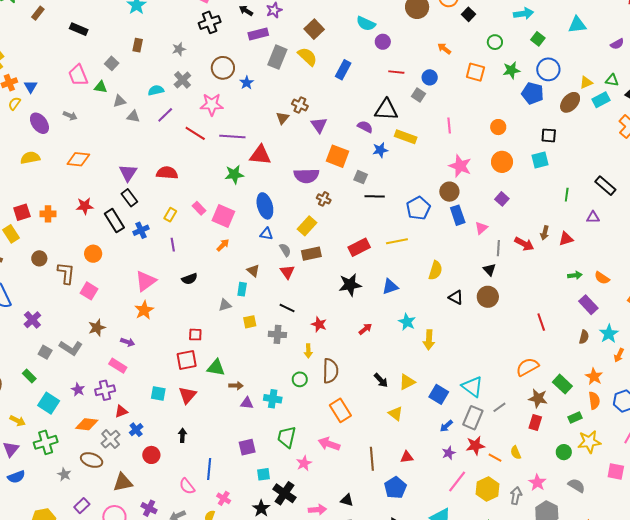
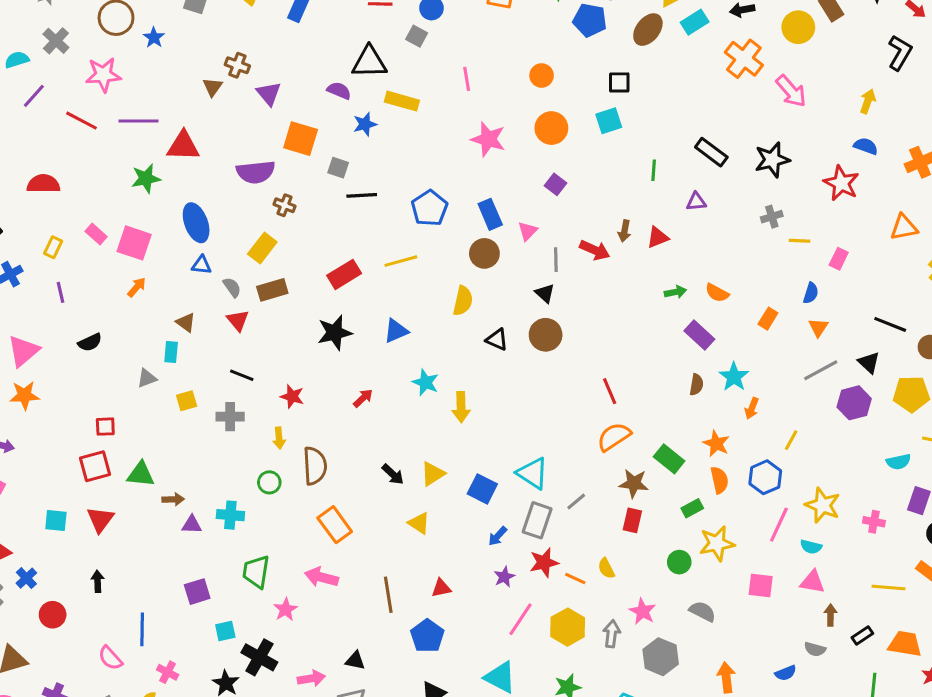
brown circle: (449, 192) -> (484, 253), moved
orange star: (144, 310) -> (24, 395), turned 30
red line: (541, 322) -> (610, 391), moved

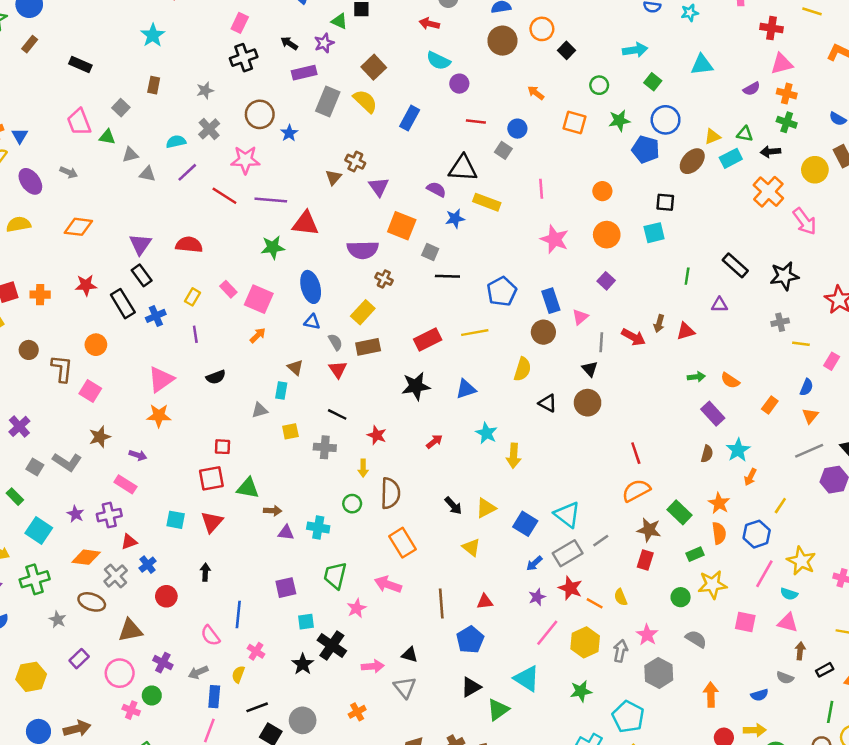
gray rectangle: (537, 520) -> (568, 553), turned 36
red star: (544, 563) -> (570, 588), turned 30

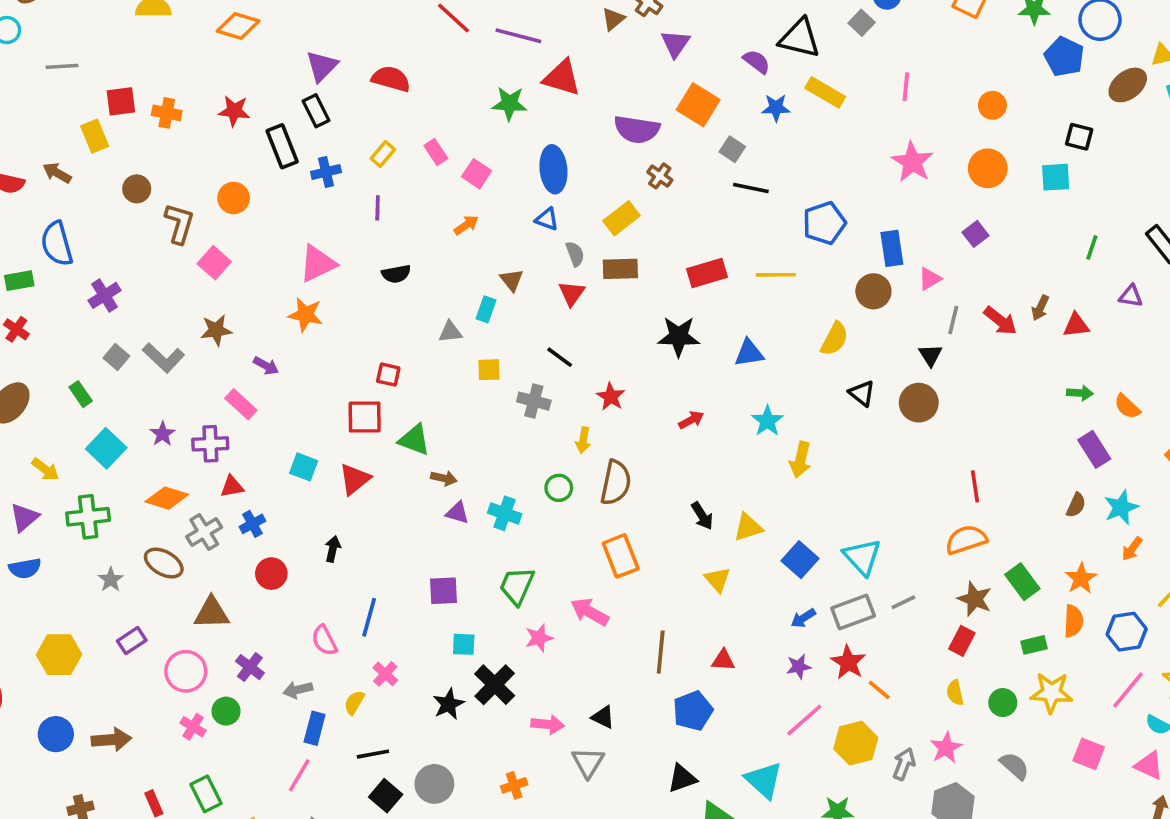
pink square: (259, 299) -> (477, 174), size x0.7
yellow semicircle: (621, 597) -> (955, 693), moved

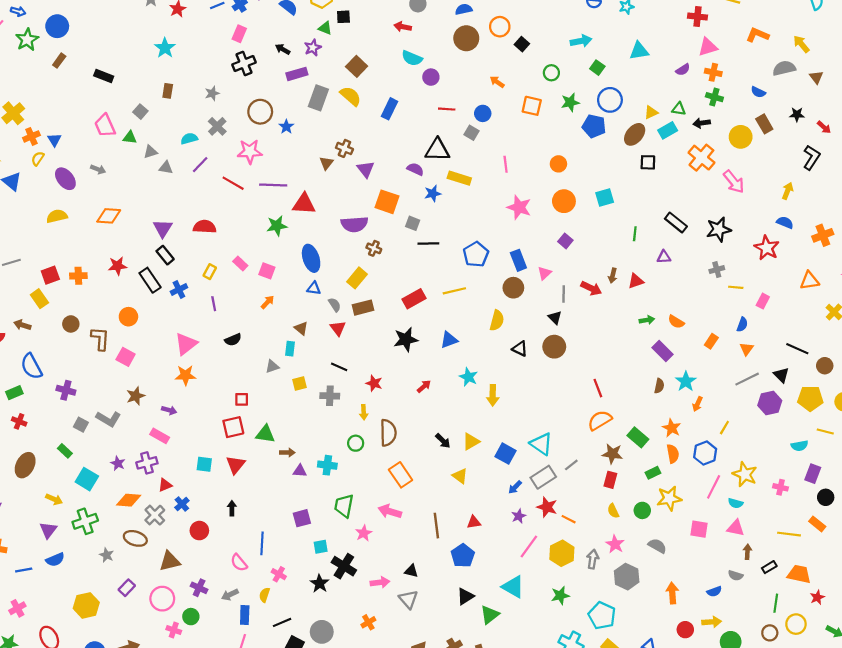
black square: (1079, 137) -> (648, 162), moved
purple cross: (104, 295) -> (66, 390), turned -30

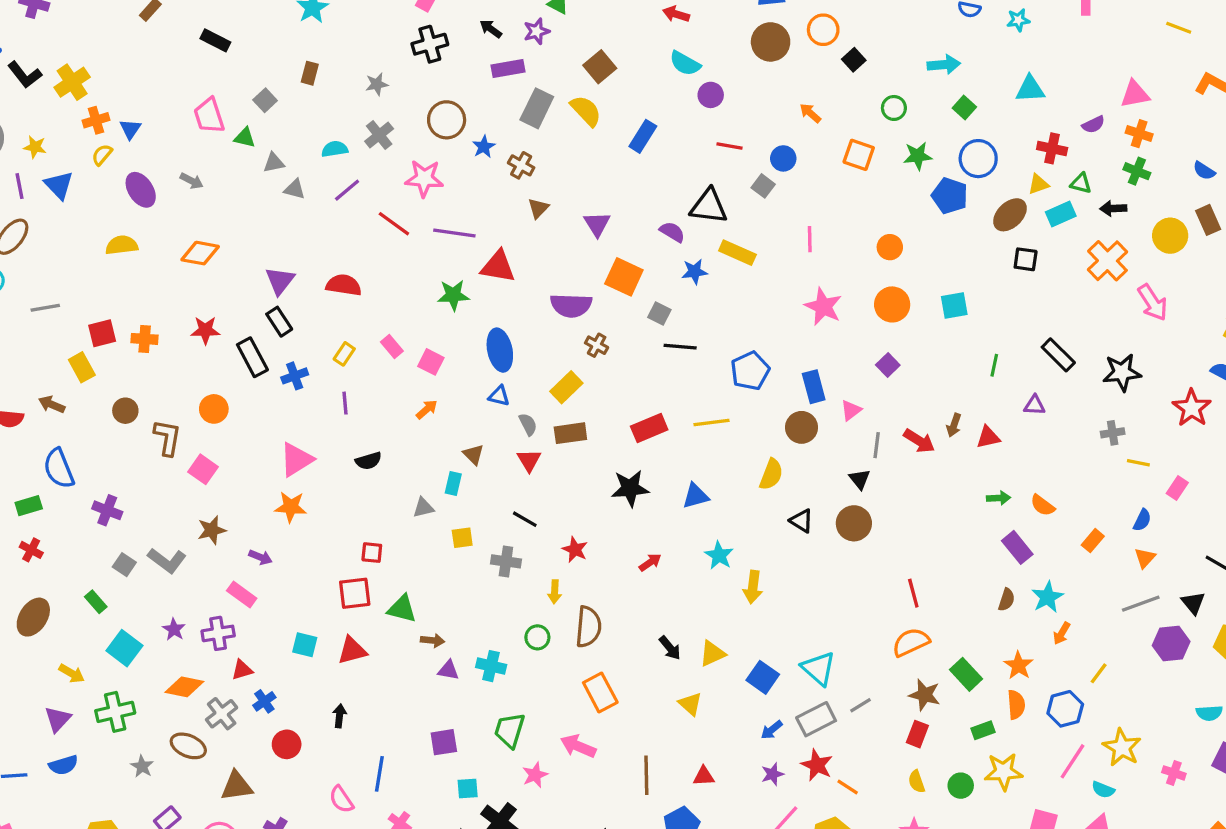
red cross: (697, 17) -> (1052, 148), moved
brown cross: (344, 148) -> (521, 165), moved
red triangle: (236, 465) -> (352, 650), turned 30

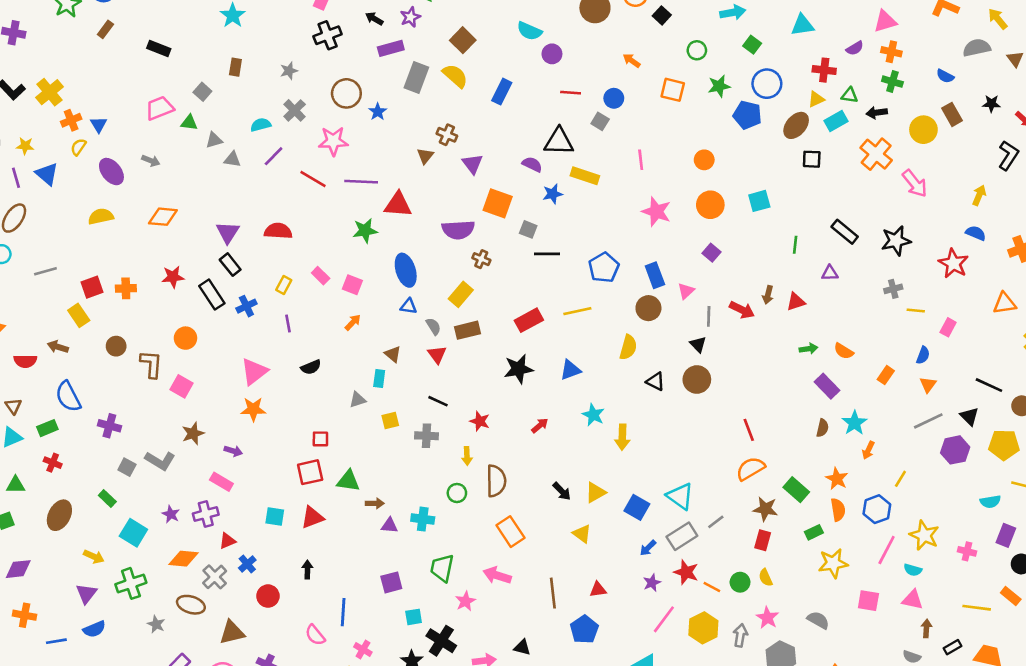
pink trapezoid: (209, 116) -> (160, 108), turned 92
brown cross: (521, 165) -> (447, 135), moved
green circle: (961, 786) -> (740, 582), moved

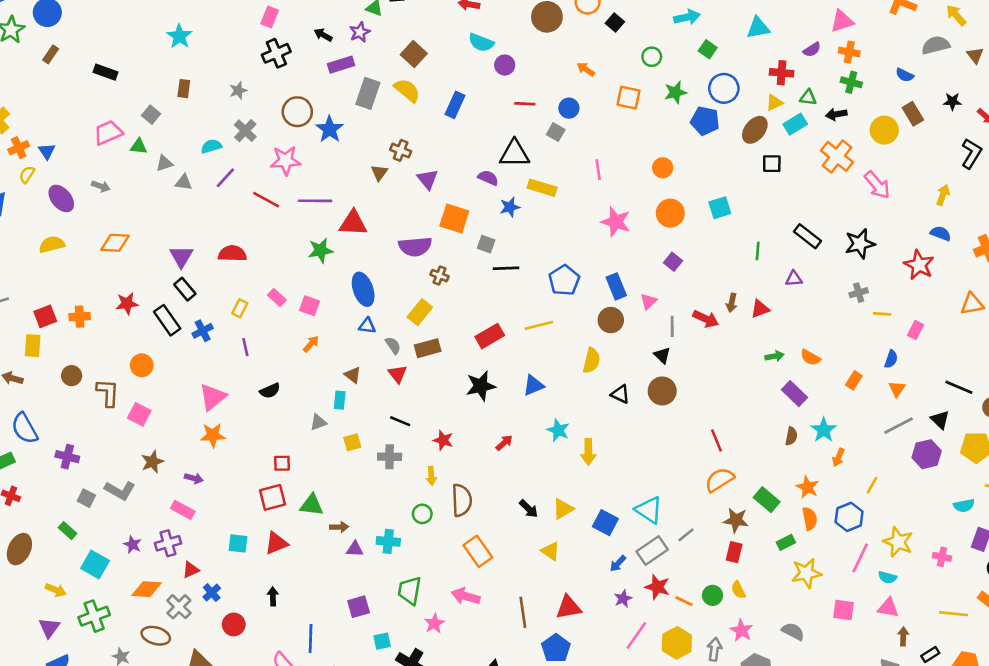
blue star: (378, 112) -> (330, 129), size x1.5
yellow rectangle: (79, 315) -> (33, 346), turned 40
red triangle: (598, 589) -> (569, 607), size x1.5

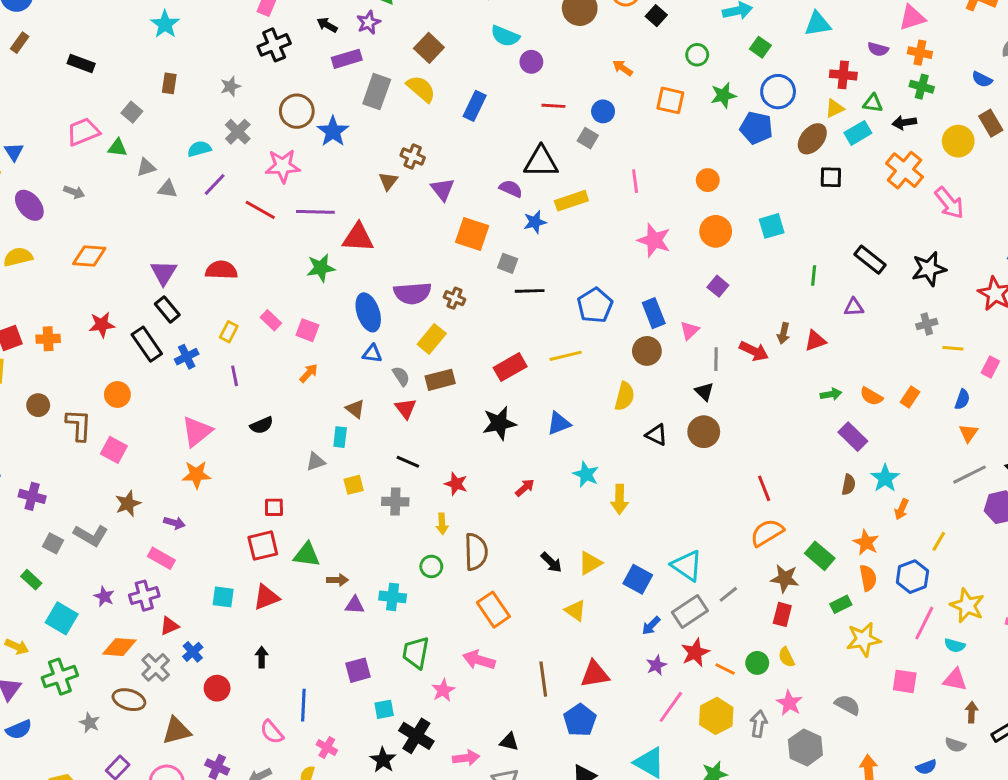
purple semicircle: (812, 50) -> (878, 49), turned 48
yellow rectangle: (542, 188) -> (571, 201), turned -36
purple semicircle: (415, 247) -> (412, 293), moved
orange rectangle: (854, 380) -> (910, 397), moved
red star: (657, 587) -> (695, 653), turned 30

